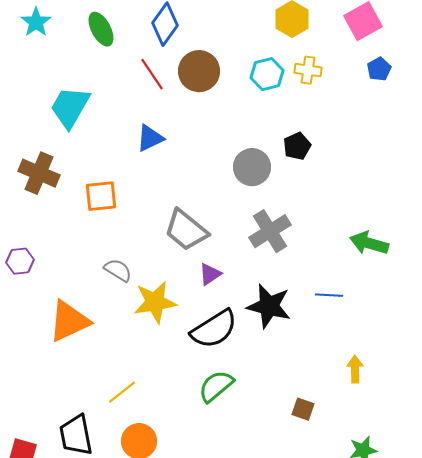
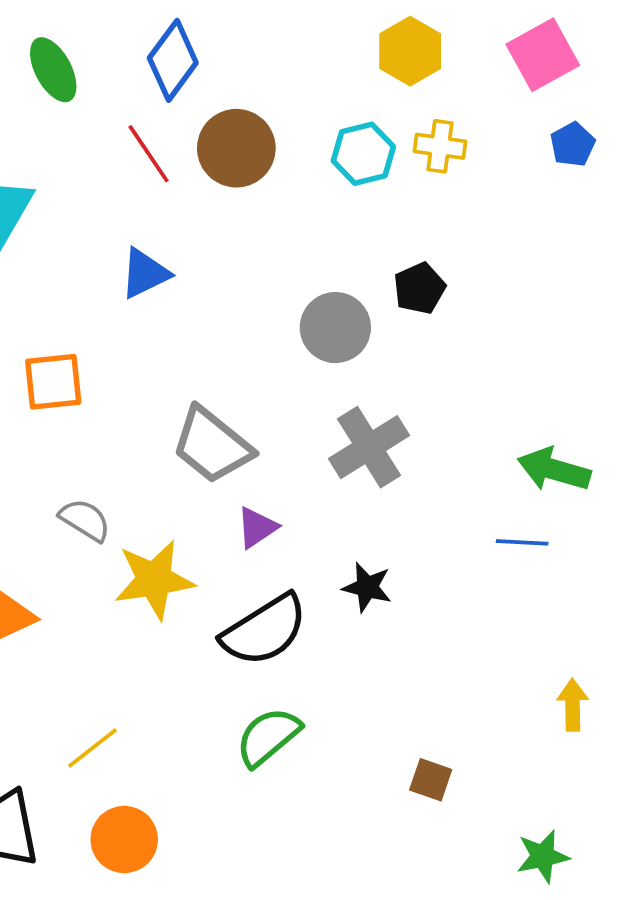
blue line: (329, 295) -> (522, 542), moved
black star: (269, 306) -> (367, 587), size x0.6
yellow arrow: (355, 369) -> (573, 705), moved

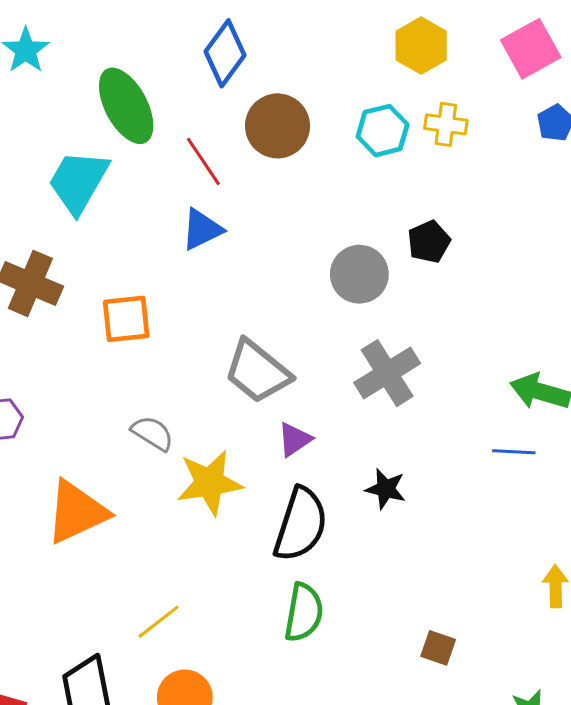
green ellipse: (53, 70) -> (126, 106), moved, size x1.4
red line: (149, 154) -> (203, 161), moved
black semicircle: (264, 630) -> (301, 524), turned -40
green semicircle: (268, 737) -> (304, 612), turned 140

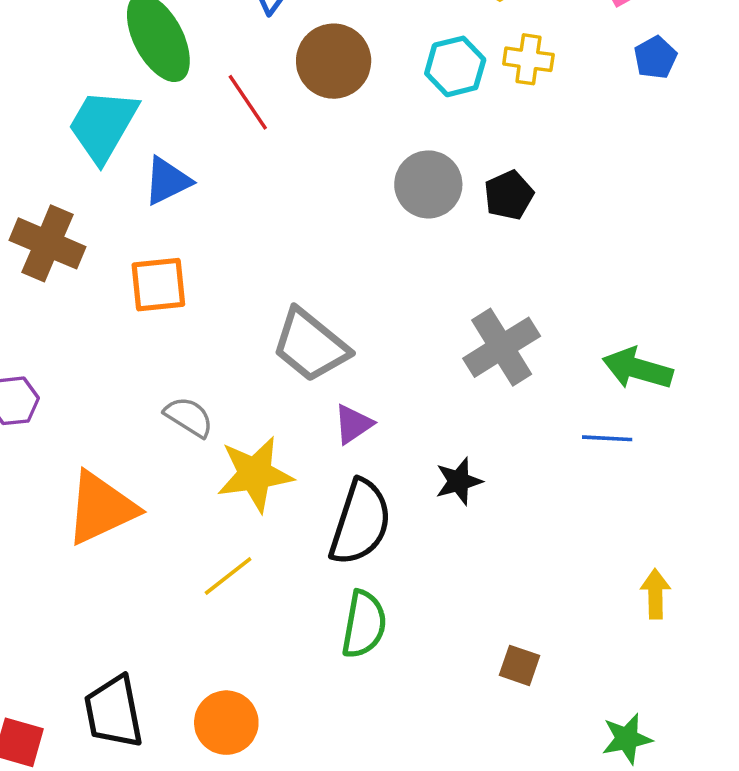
blue triangle: (202, 229) -> (167, 181), moved
gray circle: (359, 274) -> (428, 184), moved
gray cross: (387, 373) -> (502, 347), moved
black star: (386, 489) -> (459, 481), turned -30
yellow line: (159, 622) -> (228, 576), moved

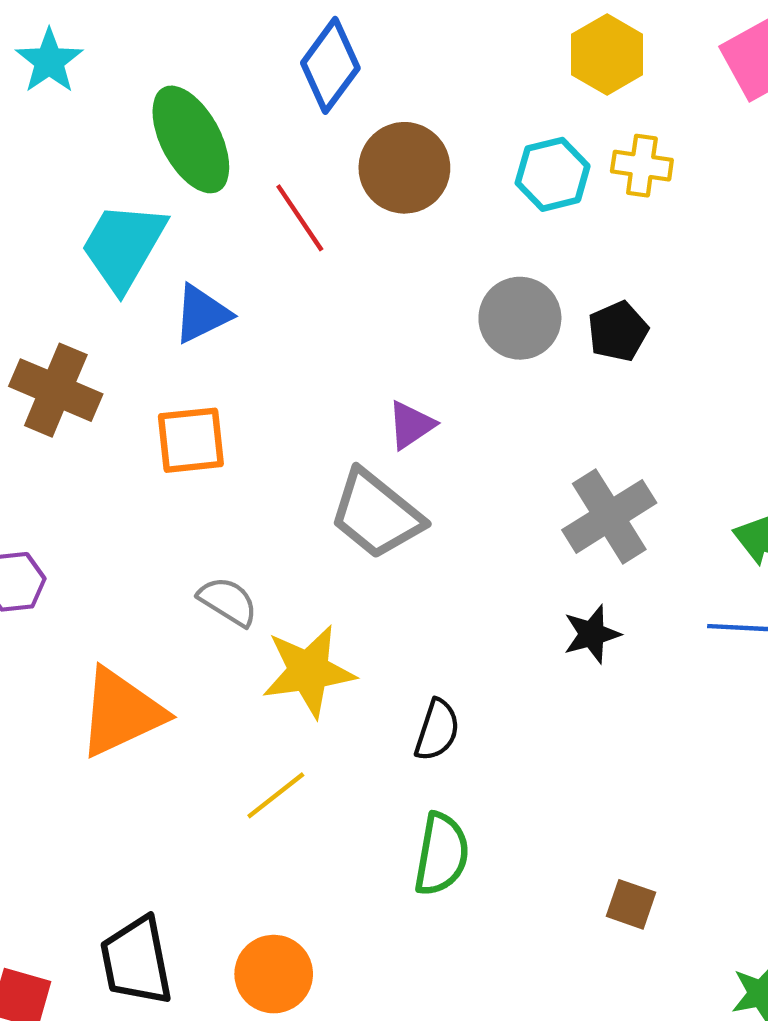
purple triangle: (353, 424) -> (411, 425), moved
black star: (459, 481) -> (592, 634), moved
black semicircle: (360, 522) -> (437, 730), size x0.6

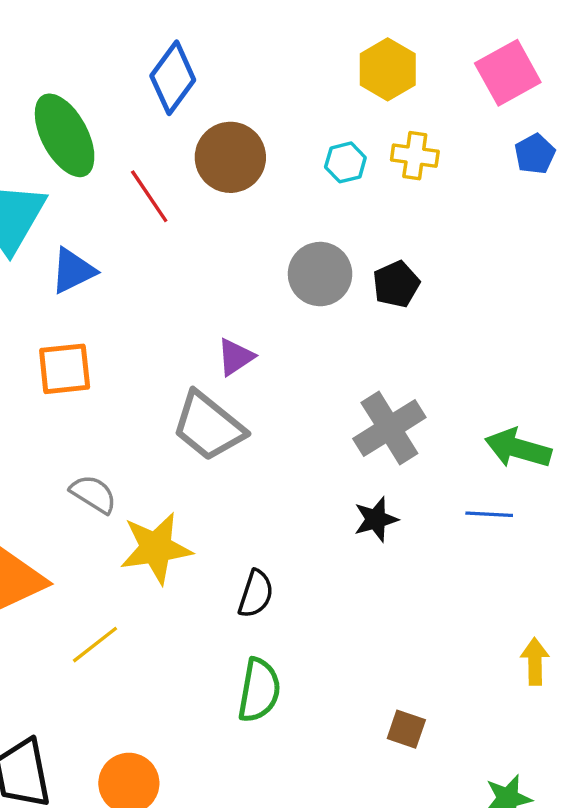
cyan hexagon: (553, 174) -> (345, 162), size x0.7
yellow line: (276, 795) -> (95, 645), moved

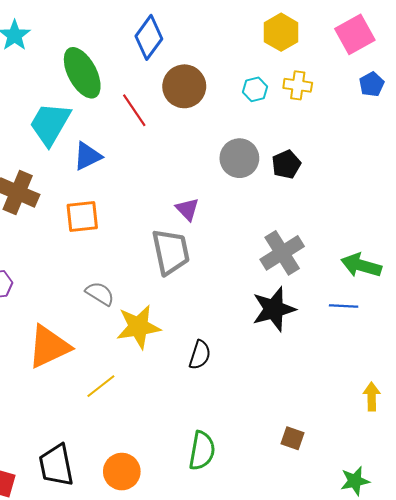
purple triangle: (235, 357) -> (187, 209), turned -40
gray trapezoid: (208, 426) -> (171, 252), turned -141
black star: (376, 519) -> (274, 309), size x1.6
green semicircle: (259, 690) -> (202, 451), moved

